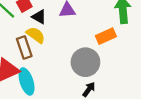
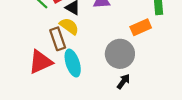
cyan ellipse: (27, 81) -> (73, 63), moved

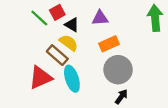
orange rectangle: (141, 27) -> (109, 44), moved
brown rectangle: (58, 39) -> (57, 55), turned -30

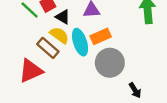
cyan ellipse: (72, 79) -> (80, 42), moved
black arrow: (121, 97) -> (135, 90), moved, turned 112

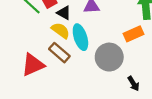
orange rectangle: (101, 36) -> (134, 34), moved
brown rectangle: (48, 48) -> (59, 53), moved

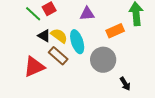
black triangle: (64, 13) -> (44, 36), moved
orange rectangle: (134, 34) -> (115, 31), moved

